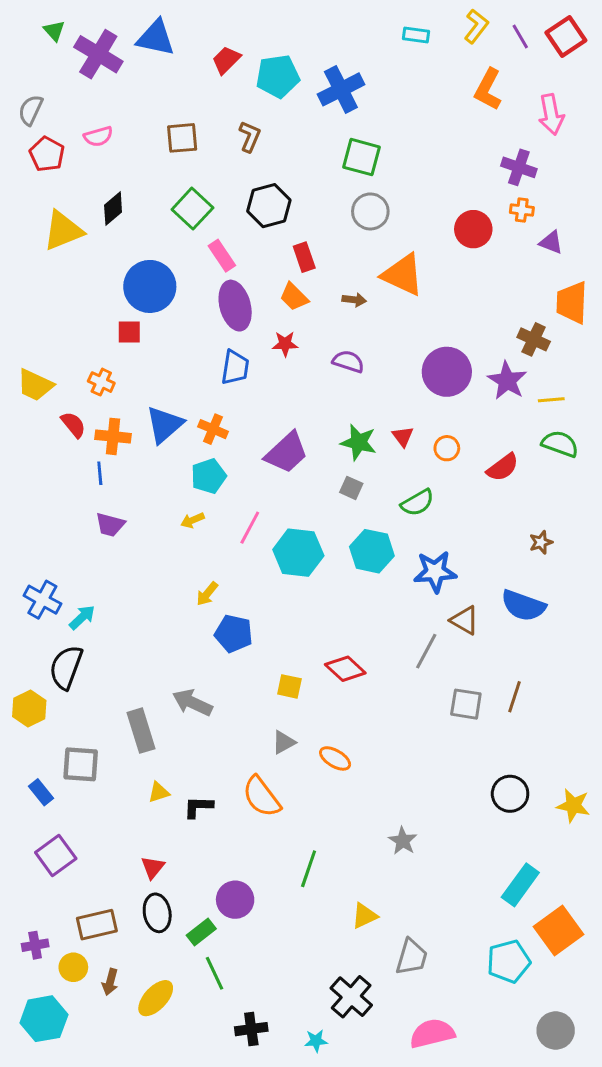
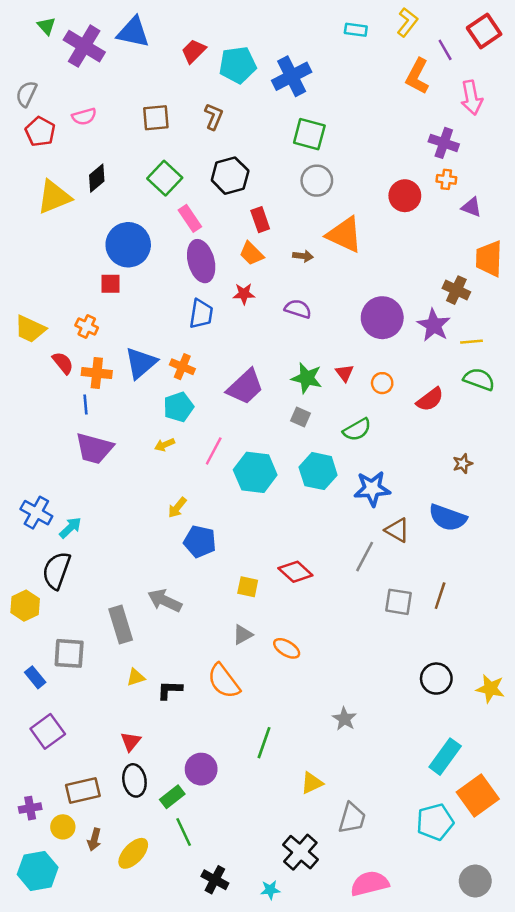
purple line: (520, 37) -> (445, 50), moved
purple trapezoid: (110, 525) -> (94, 448), size x1.5
black cross: (251, 1029) -> (215, 880), turned 36

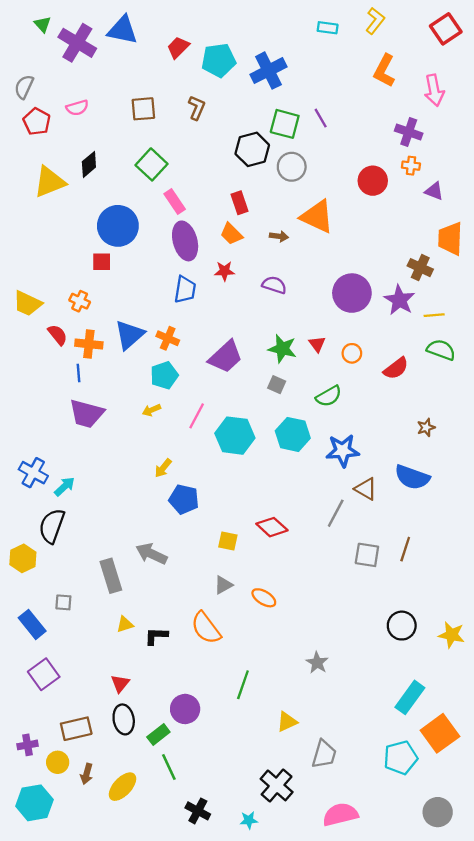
purple line: (445, 50) -> (321, 118), moved
black hexagon: (230, 176) -> (252, 149), moved
gray square: (69, 653) -> (63, 602), size x0.6
blue rectangle: (35, 677) -> (32, 624), size x1.4

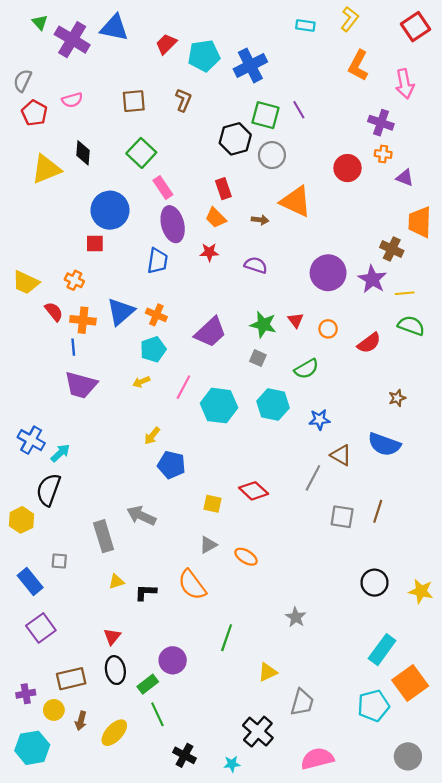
black diamond: (89, 164) -> (83, 153), turned -45
blue trapezoid: (185, 290) -> (157, 261), moved
blue star: (343, 451) -> (319, 420), size x0.7

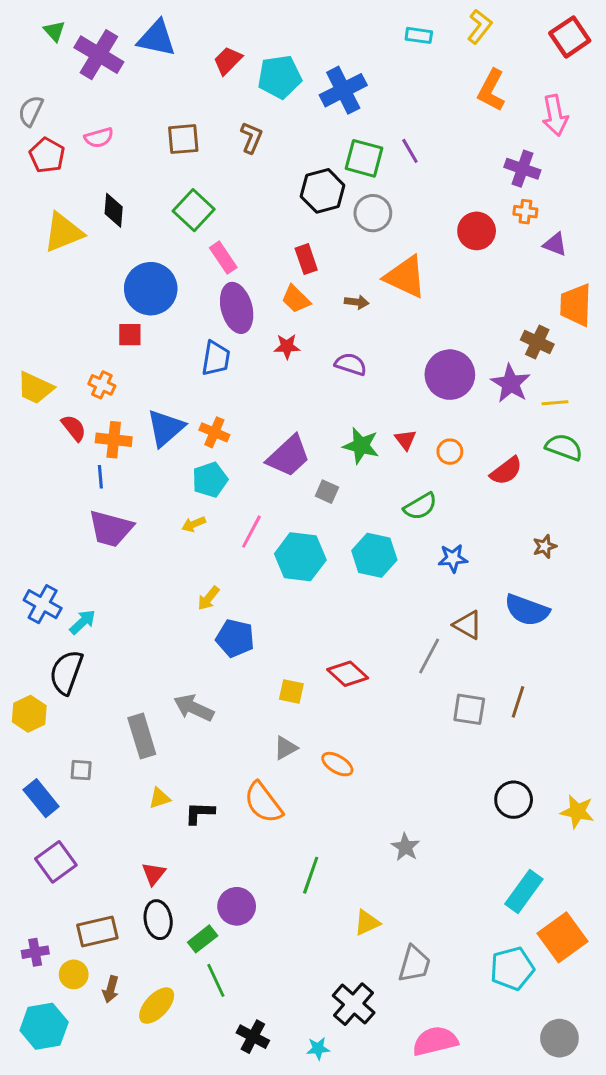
gray square: (258, 358) -> (327, 492), moved
blue star: (319, 420) -> (453, 558), moved

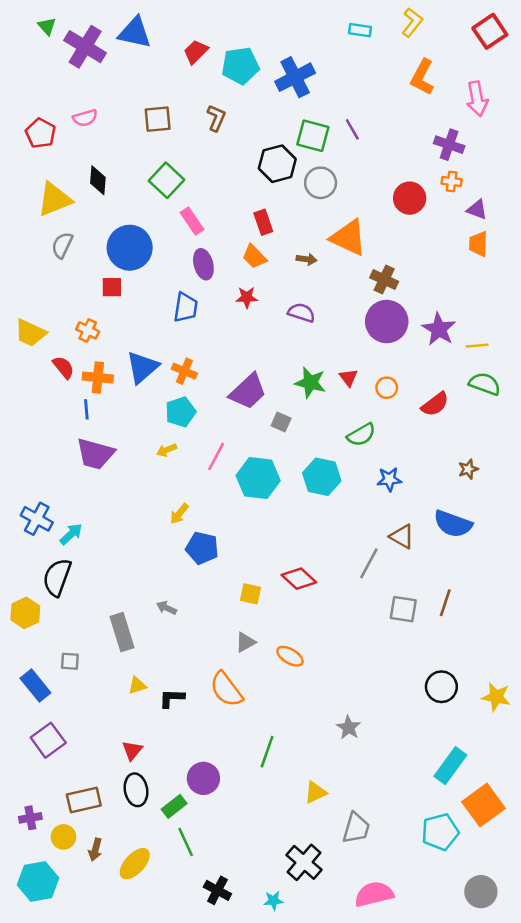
gray semicircle: (31, 111) -> (62, 245), moved
orange trapezoid: (576, 305) -> (478, 244), moved, size x0.7
purple ellipse: (237, 308) -> (203, 264), size x0.7
brown cross: (537, 342) -> (384, 280), moved
gray arrow: (194, 708) -> (167, 608), size x0.6

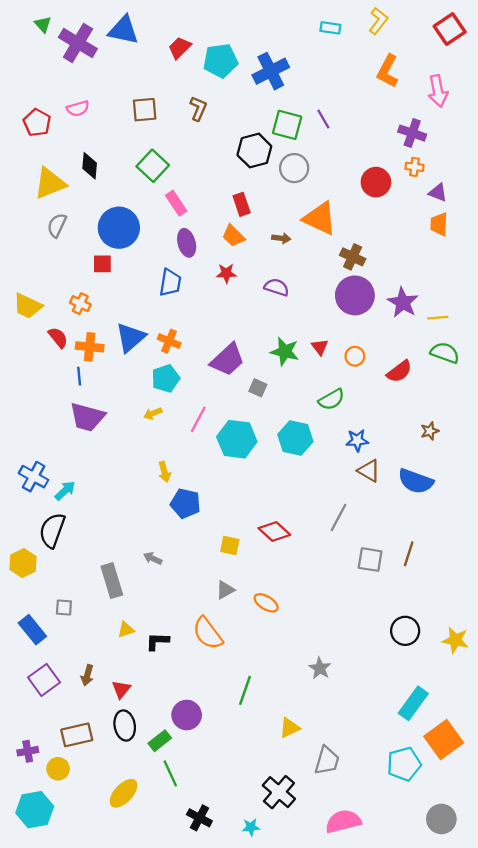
yellow arrow: (179, 514) -> (164, 472), turned -54
brown triangle: (402, 537) -> (369, 471), moved
brown arrow: (95, 850) -> (87, 675), moved

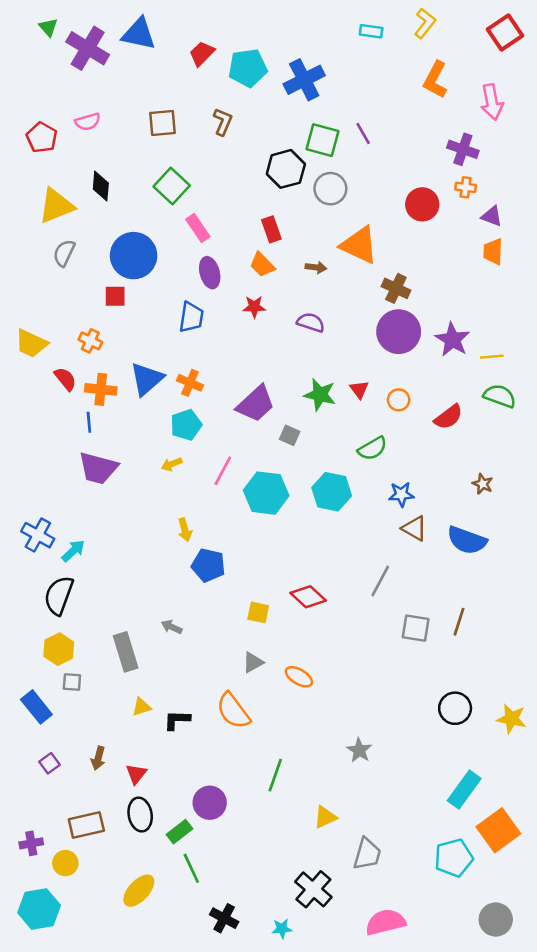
brown star: (430, 431) -> (483, 484), turned -30
yellow hexagon: (23, 563) -> (59, 649), moved
purple square: (44, 680) -> (50, 763), size x0.6

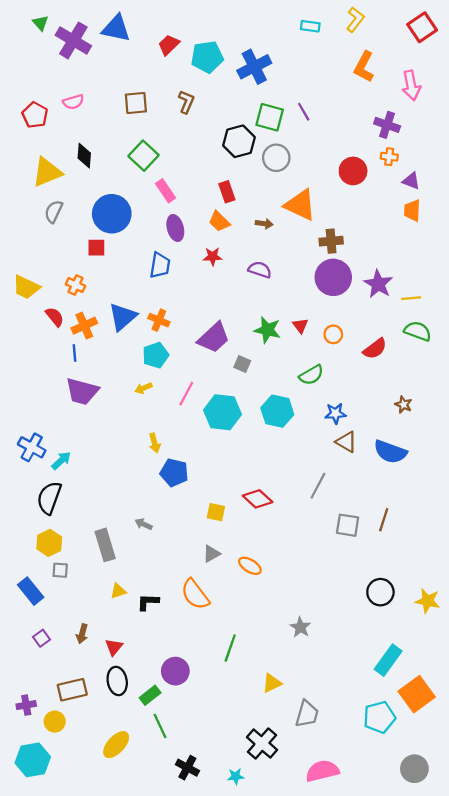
brown cross: (396, 288) -> (331, 241), turned -30
orange cross: (101, 389) -> (84, 326), turned -30

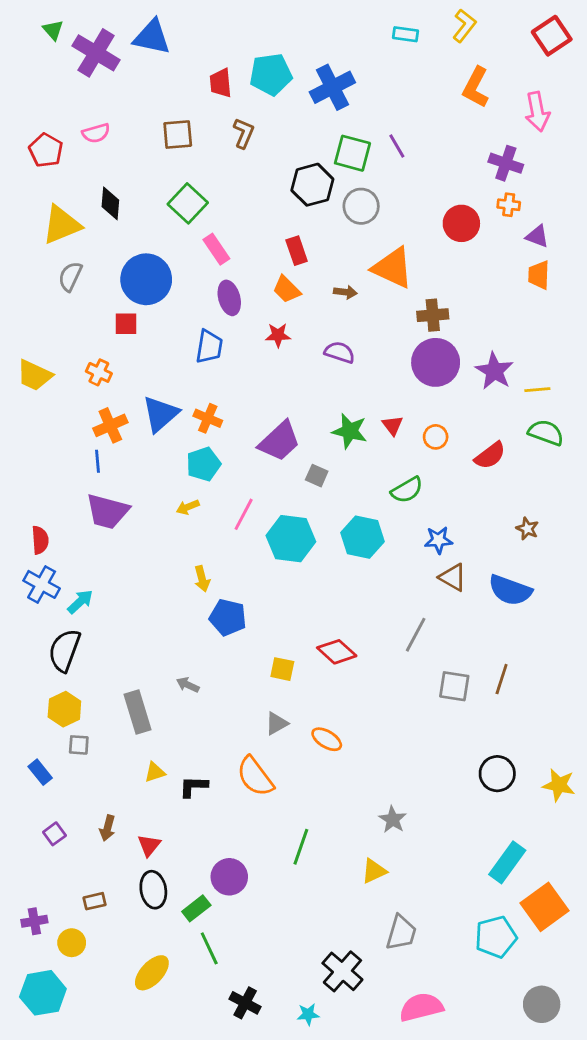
red trapezoid: (169, 45) -> (221, 83), moved, turned -50
red semicircle: (55, 317) -> (40, 540), moved, turned 35
blue rectangle: (31, 591) -> (40, 772), size x0.7
yellow triangle: (272, 683) -> (374, 871), moved
brown rectangle: (72, 690) -> (95, 901), size x0.6

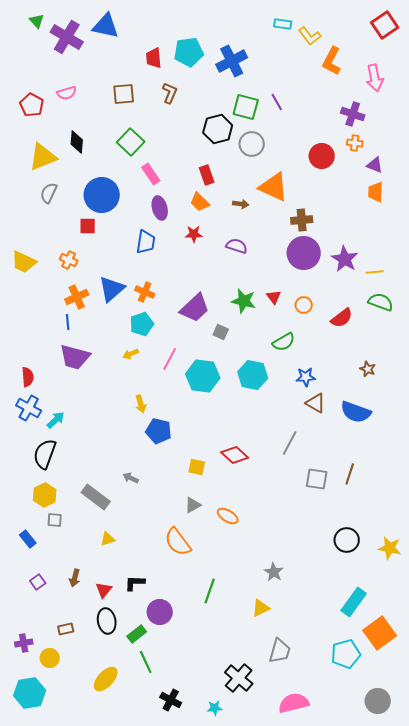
yellow L-shape: (464, 26) -> (310, 36), moved, turned 105
gray rectangle: (138, 712) -> (96, 497), turned -36
black L-shape: (193, 787) -> (135, 583), moved

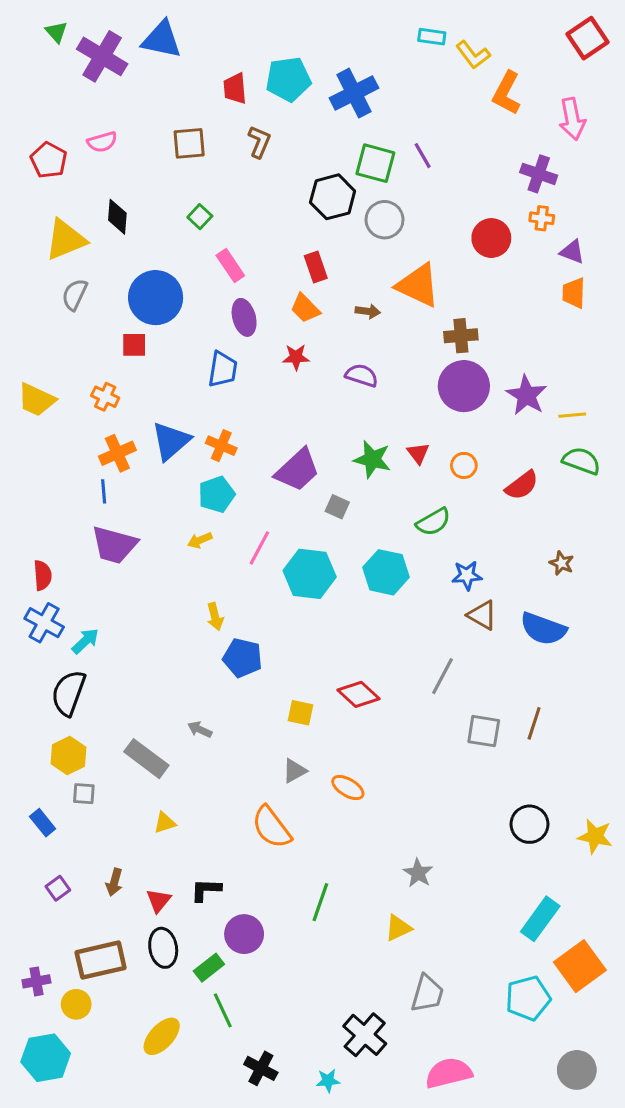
green square: (131, 142) -> (200, 217), size x0.6
brown rectangle: (66, 629) -> (101, 960), size x2.0

